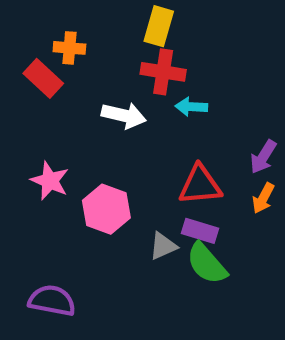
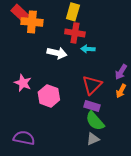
orange cross: (69, 48) -> (32, 22), size x1.5
red rectangle: (43, 78) -> (20, 13), moved
red triangle: (200, 185) -> (92, 85), turned -40
gray triangle: (163, 246) -> (93, 139), moved

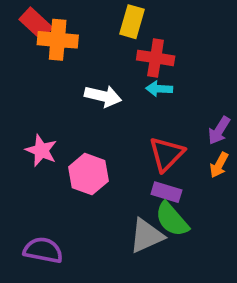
red cross: (75, 33) -> (156, 58), moved
gray triangle: (93, 139) -> (147, 236), moved, size x1.5

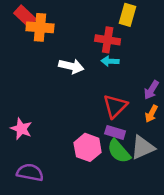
yellow rectangle: (132, 22) -> (128, 15), moved
pink star: (41, 150) -> (21, 129), moved
pink hexagon: (88, 174) -> (88, 147), moved
gray triangle: (147, 236) -> (143, 147), moved

